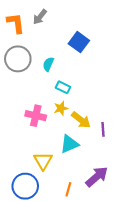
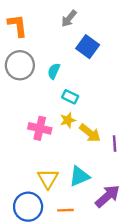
gray arrow: (40, 17) -> (69, 19), moved
cyan triangle: (69, 144) -> (79, 176), moved
orange line: (68, 189) -> (65, 210), moved, turned 72

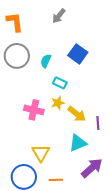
blue square: (88, 47) -> (78, 54), moved
cyan triangle: (79, 176) -> (78, 143), moved

